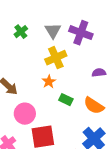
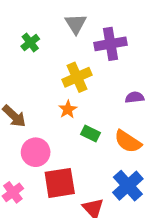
gray triangle: (53, 31) -> (76, 24), moved
purple cross: (81, 33) -> (110, 44), turned -30

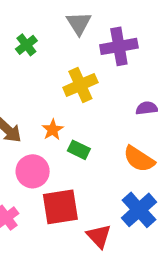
orange star: (68, 109) -> (53, 130), moved
green rectangle: (90, 133) -> (79, 150), moved

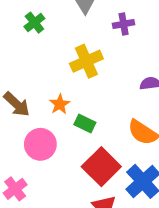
purple cross: (119, 46) -> (124, 24), size x0.6
red square: (60, 207) -> (101, 167), moved, turned -36

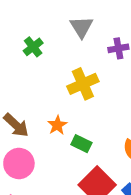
pink circle: (40, 144) -> (19, 163), moved

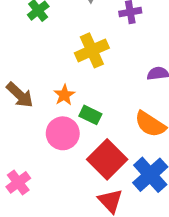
pink circle: (19, 163) -> (63, 133), moved

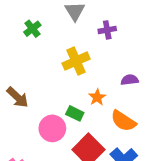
orange star: (64, 95) -> (97, 97), moved

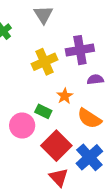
purple cross: (107, 30) -> (80, 50), moved, size x1.6

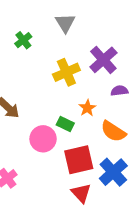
purple cross: (80, 50) -> (103, 60), turned -32
red square: (56, 146) -> (79, 160), turned 32

